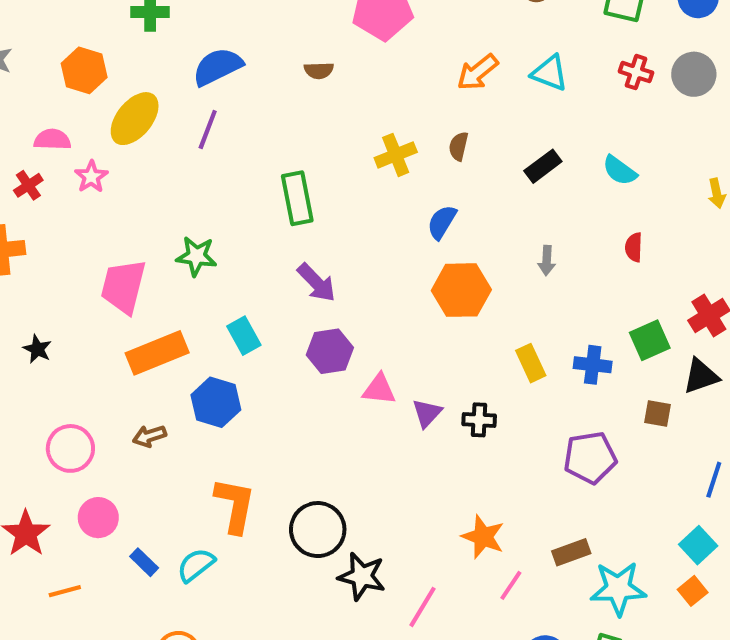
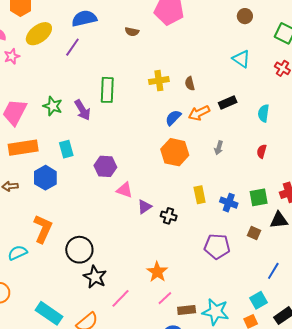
orange arrow: (478, 72) -> (199, 113), moved
brown semicircle: (459, 146) -> (190, 84), turned -40
cyan semicircle: (620, 171) -> (264, 113), turned 48
purple arrow: (316, 283) -> (82, 110), moved
brown rectangle: (571, 552) -> (187, 310), moved

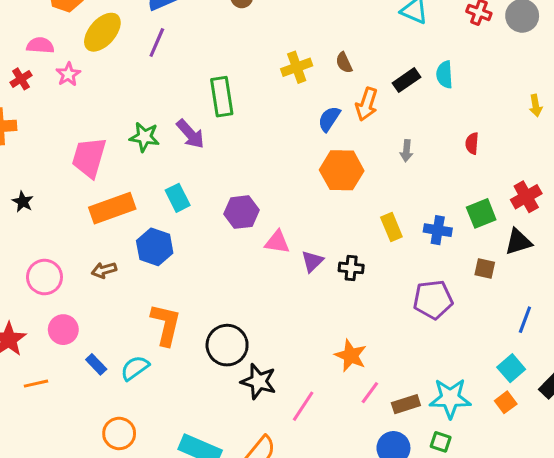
orange arrow: (199, 113) -> (367, 104), turned -35
cyan semicircle: (264, 113) -> (445, 75), moved

